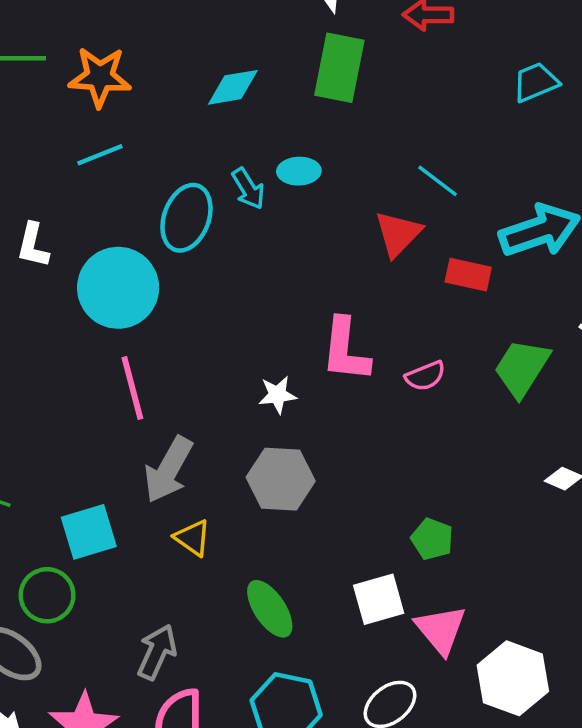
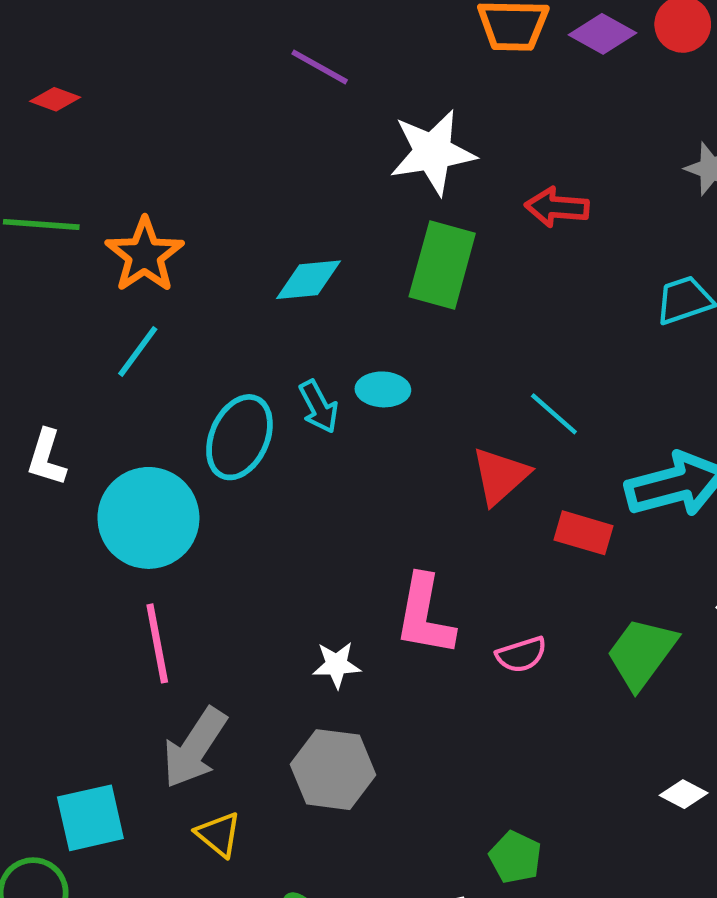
orange star: (100, 77) -> (145, 255), turned 30
cyan line: (100, 155) -> (138, 351), turned -36

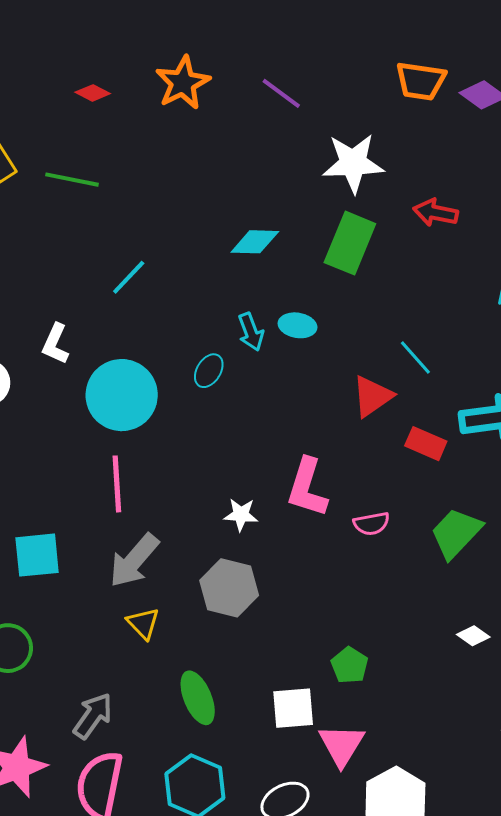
orange star: (145, 255) -> (183, 83), moved
cyan ellipse: (239, 437) -> (209, 371), moved, size x0.6
cyan square: (90, 818) -> (37, 555), moved

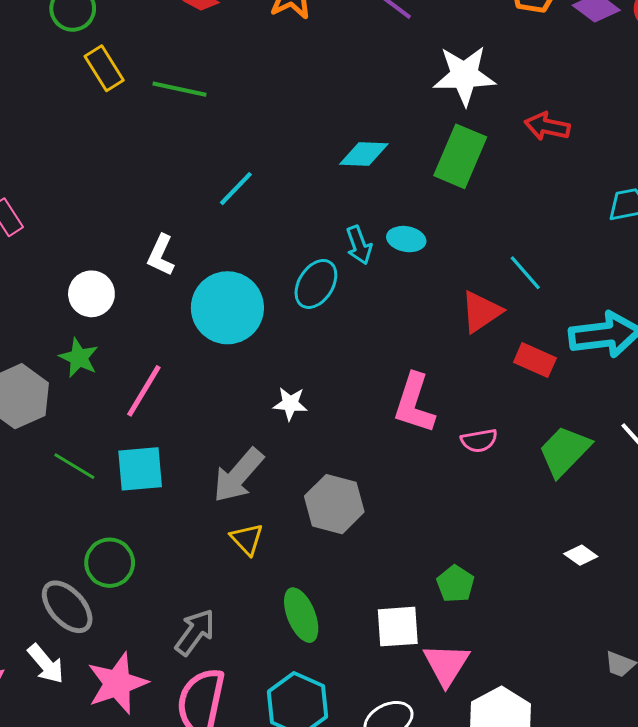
cyan ellipse: (209, 371) -> (316, 284), size x1.4
pink line: (117, 484) -> (144, 391), moved, turned 34
white star: (241, 515) -> (290, 404), moved

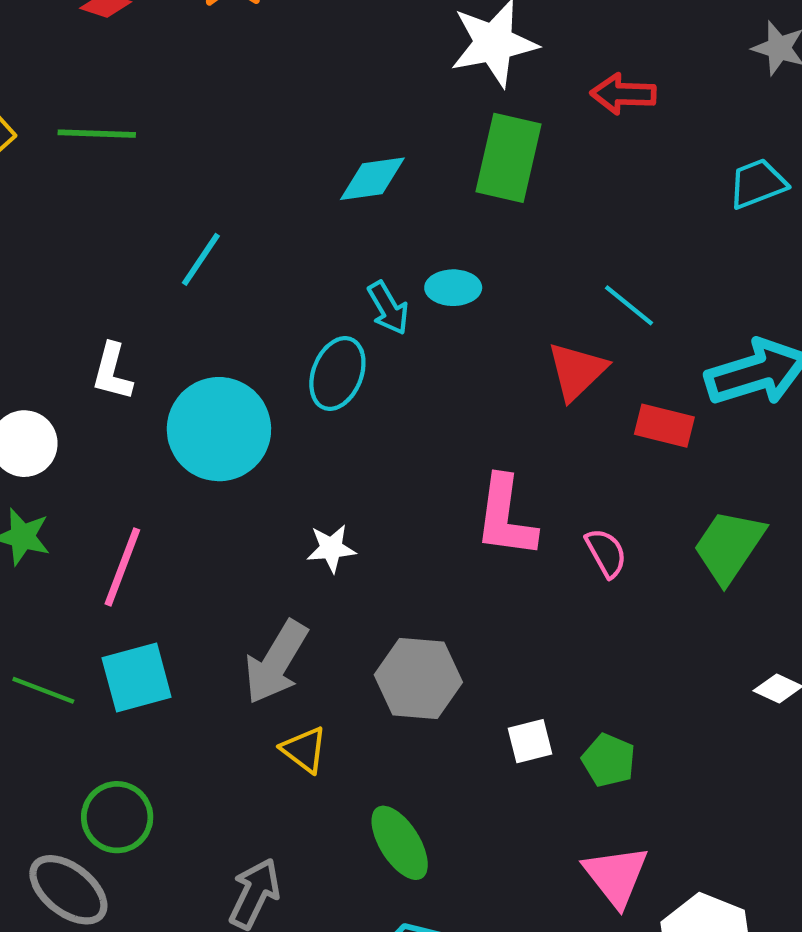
pink semicircle: (479, 441) -> (606, 553), turned -99
white square: (398, 627) -> (530, 741), moved, size x0.7

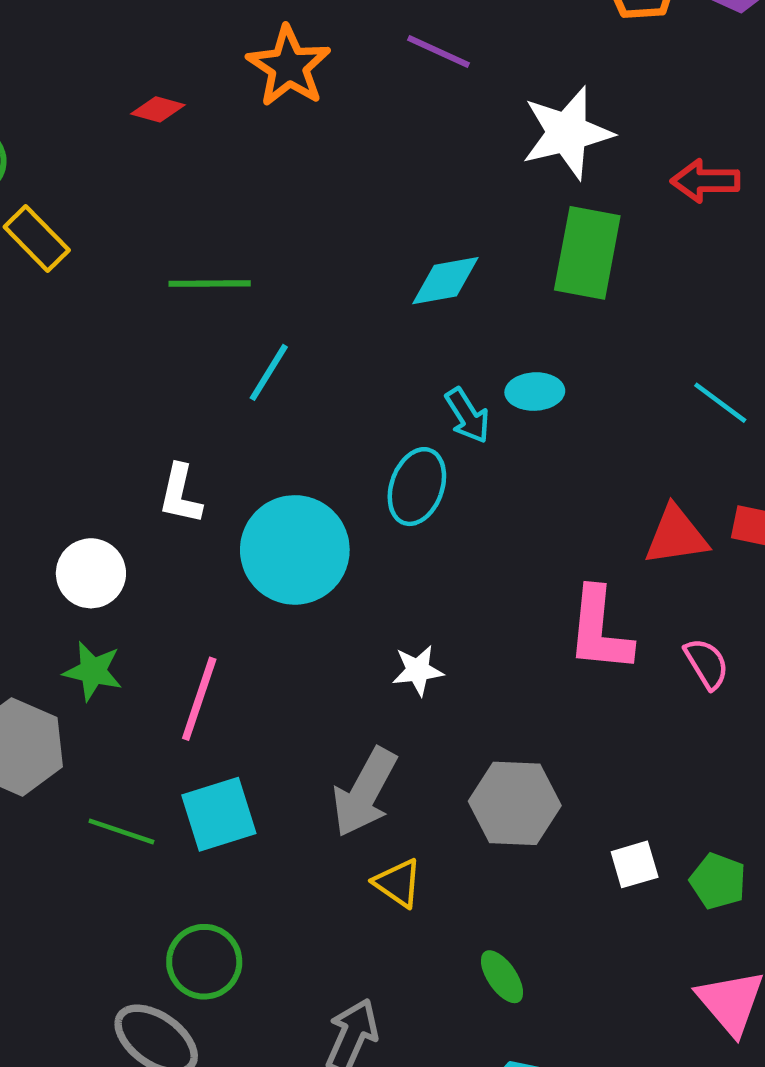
green line: (97, 134) -> (210, 284), moved
red triangle: (577, 371) -> (676, 536), moved, turned 38
green ellipse: (400, 843) -> (502, 977), size x0.7

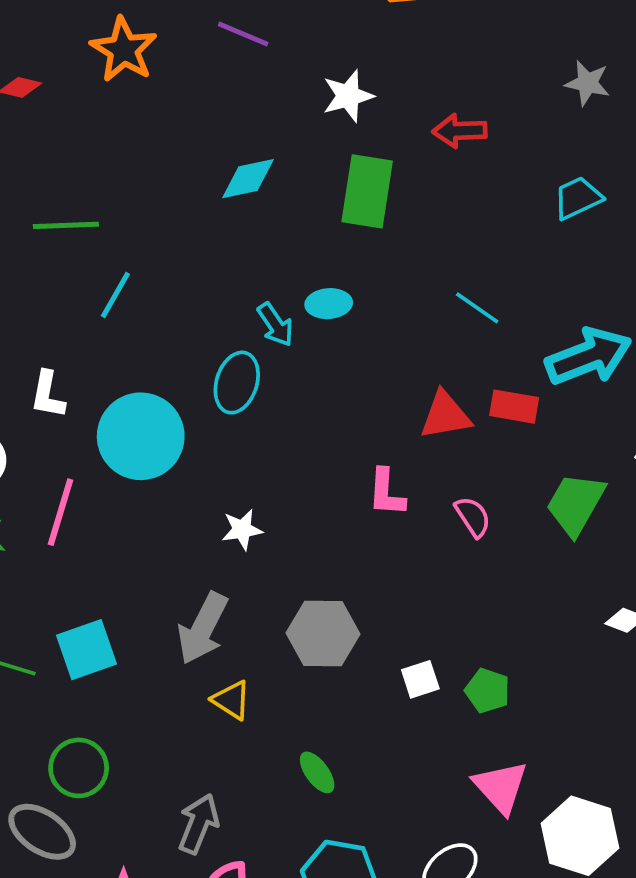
white star: (567, 133) -> (348, 96), size x0.7
cyan diamond: (445, 281) -> (248, 179), moved
pink L-shape: (600, 630) -> (386, 493), size x0.7
pink line: (199, 699) -> (61, 512), moved

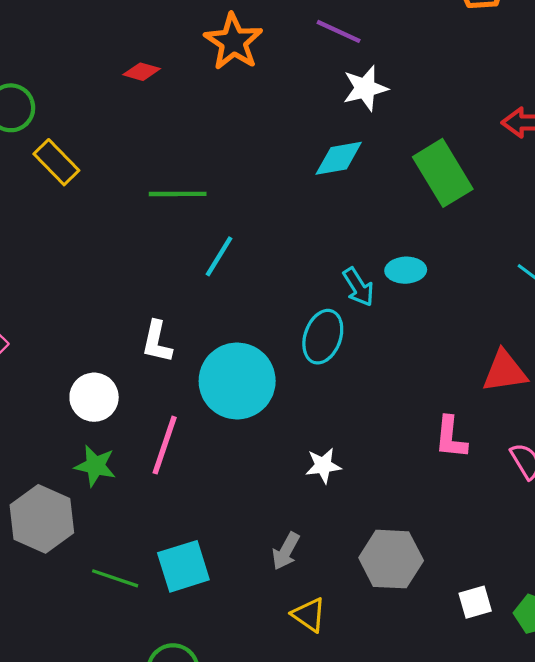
white star: (348, 96) -> (365, 88), moved
green rectangle: (367, 191) -> (443, 173), turned -42
gray arrow: (203, 628) -> (286, 551), size x0.6

